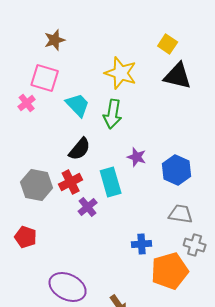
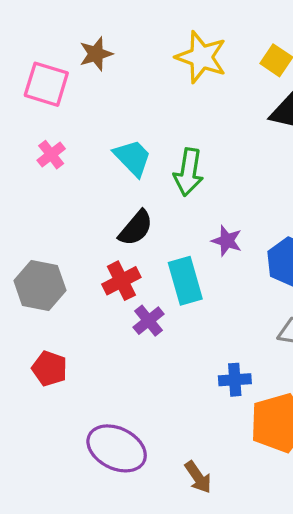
yellow star: (121, 73) -> (201, 57), moved
pink square: (45, 78) -> (46, 84), moved
gray hexagon: (37, 185) -> (40, 285), moved

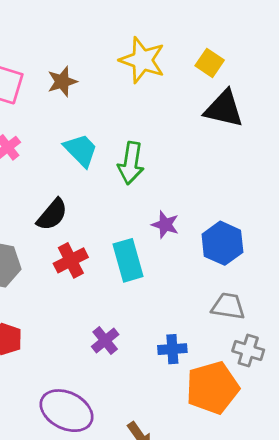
brown star: (96, 54) -> (62, 82), moved
black semicircle: (136, 228) -> (52, 215), moved
purple cross: (149, 321) -> (105, 340), moved

